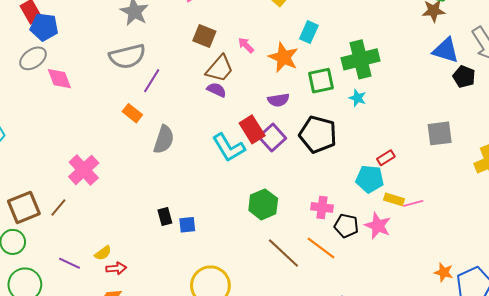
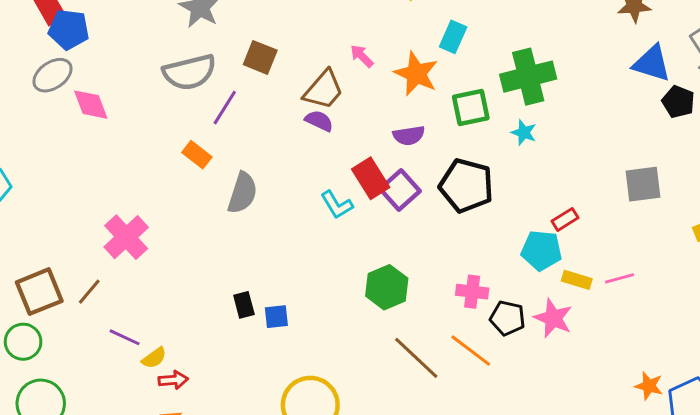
brown square: (204, 36) -> (260, 57), moved
cyan L-shape: (229, 148) -> (337, 205), size x0.7
pink line: (413, 203) -> (619, 278), moved
purple line: (70, 263) -> (125, 337), moved

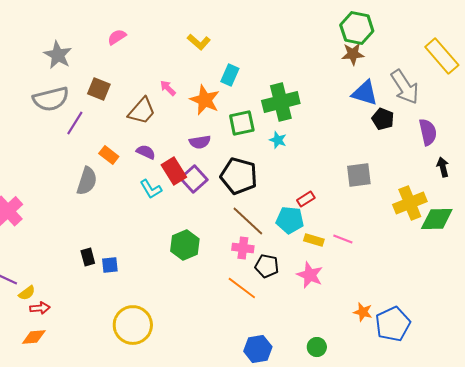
purple semicircle: (319, 121) -> (146, 152), moved
orange rectangle: (197, 155) -> (109, 155), moved
pink line: (619, 278) -> (343, 239), turned 36
pink star: (553, 318) -> (310, 275), moved
brown line: (416, 358) -> (248, 221), moved

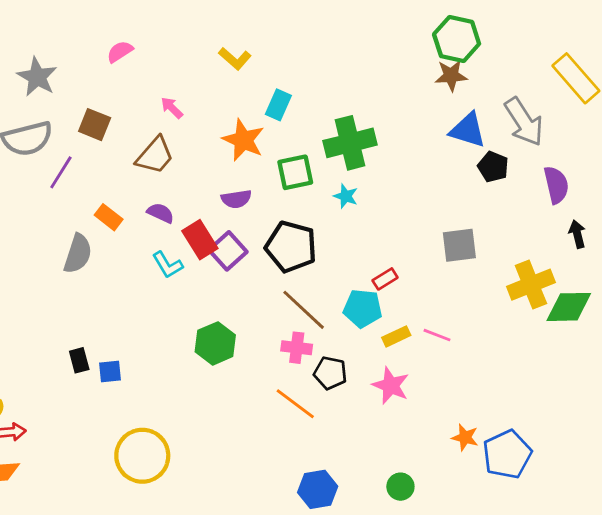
pink arrow: (168, 88) -> (172, 108), moved
yellow rectangle: (314, 240) -> (396, 336), turned -42

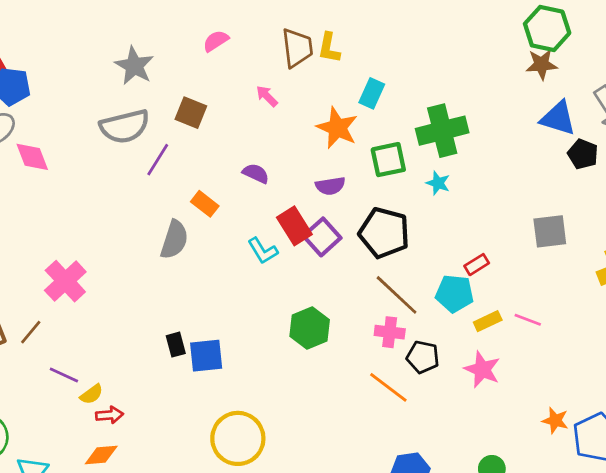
yellow L-shape: (235, 59) -> (329, 48), turned 60
brown trapezoid: (155, 155) -> (297, 48), moved, turned -48
purple semicircle: (161, 213) -> (256, 173), moved
blue square: (110, 372) -> (206, 356), size x1.5

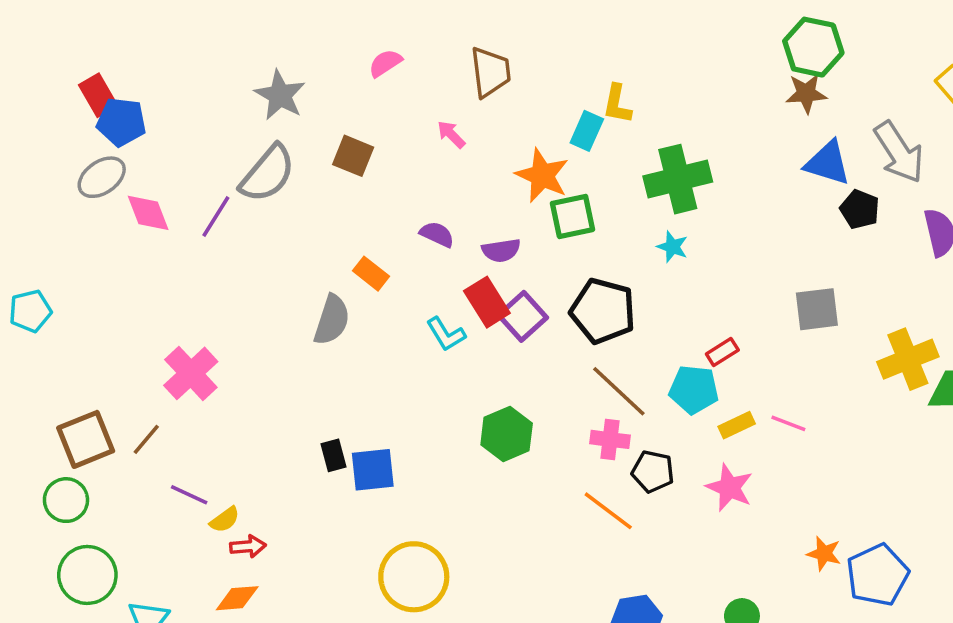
yellow L-shape: (329, 48) -> (617, 104), moved
gray semicircle: (125, 126) -> (268, 174), turned -36
purple line: (158, 160) -> (216, 216), moved
green square: (388, 160) -> (573, 216), moved
purple semicircle: (330, 186) -> (501, 250), moved

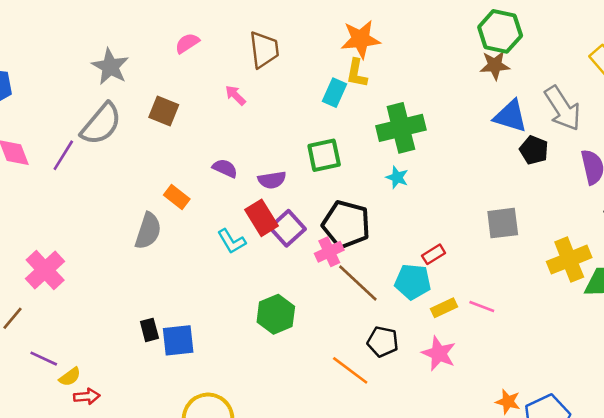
orange star: (542, 175) -> (361, 39), moved, turned -30
pink cross: (610, 439) -> (329, 252), moved, turned -32

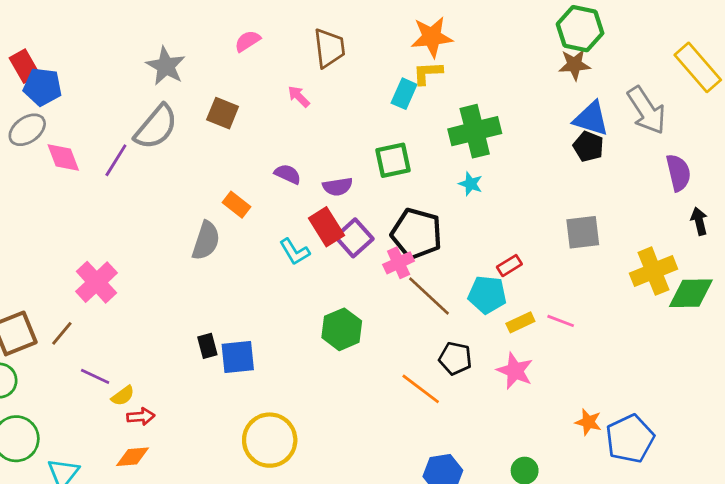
yellow L-shape: (357, 73) -> (428, 73), turned 76
black pentagon: (534, 150) -> (588, 146), moved

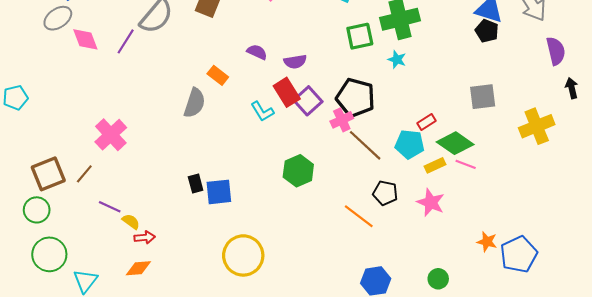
green square: (393, 160) -> (360, 36), moved
green diamond: (691, 293) -> (455, 143), moved, turned 36
yellow semicircle: (123, 396) -> (131, 222), turned -108

